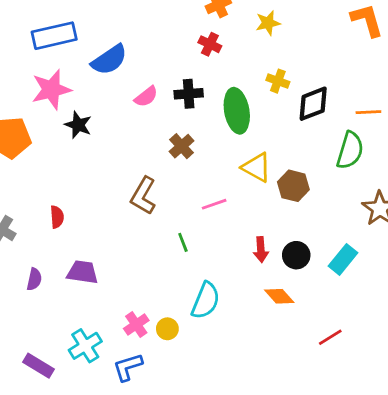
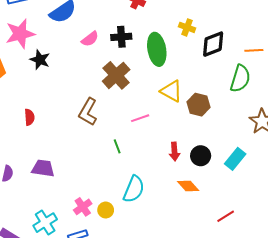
brown cross: (182, 146) -> (116, 75), size x1.5
red semicircle: (57, 217) -> (29, 117), moved

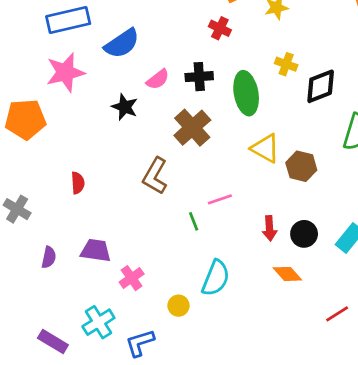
black star: (40, 60) -> (125, 107), moved
pink line: (140, 118) -> (220, 199), moved
pink cross: (83, 207) -> (132, 278), moved

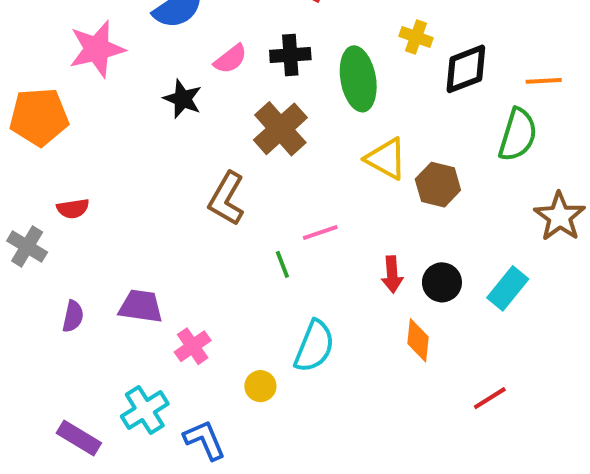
red semicircle: (78, 183) -> (73, 209), moved, turned 85
orange diamond: (287, 274) -> (418, 340), turned 48
blue L-shape: (140, 343) -> (205, 440), turned 84

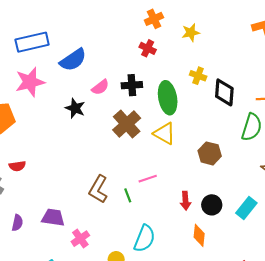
black diamond: (466, 69) -> (224, 92), turned -64
yellow triangle: (386, 159) -> (164, 133), moved
brown L-shape: (227, 199) -> (98, 189), moved

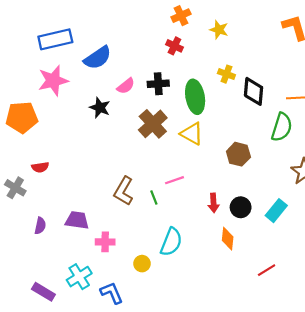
yellow star: (191, 33) -> (219, 30), turned 30
pink cross: (80, 239) -> (105, 242), turned 36

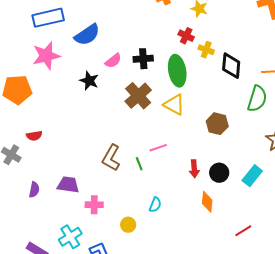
red cross: (174, 46) -> (186, 36), moved
cyan semicircle: (171, 242) -> (155, 205), size x0.6

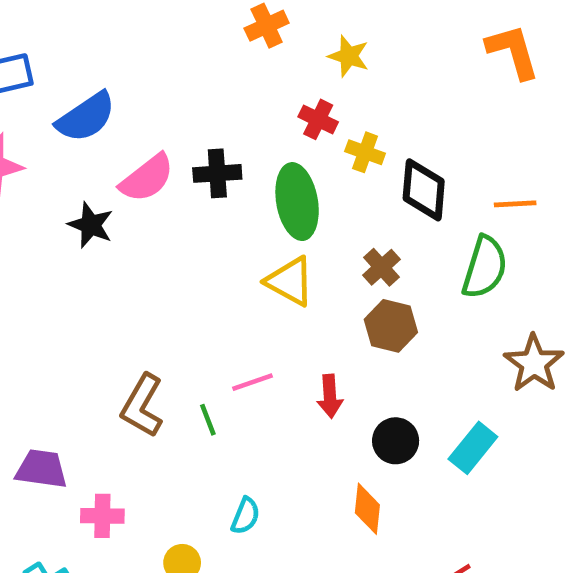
pink semicircle: (113, 61) -> (147, 178), size x1.4
brown cross: (138, 96) -> (381, 267), moved, size x0.6
red arrow: (194, 169) -> (330, 396), moved

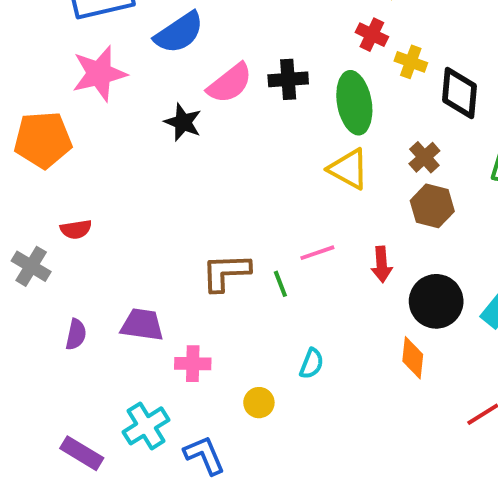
brown L-shape: (142, 406) -> (226, 272), turned 58
black circle: (396, 441) -> (436, 301), size x1.4

